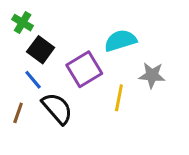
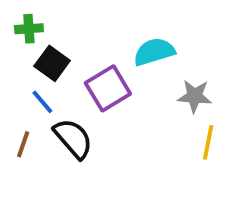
green cross: (23, 23) -> (29, 29), turned -35
yellow line: (119, 98) -> (208, 142), moved

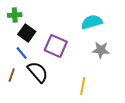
cyan semicircle: (154, 52) -> (92, 22), moved
purple square: (108, 88) -> (56, 46), turned -35
yellow line: (208, 142) -> (83, 86), moved

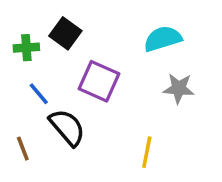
green cross: (15, 15) -> (26, 48), moved
black square: (27, 33) -> (65, 33), moved
brown line: (12, 75) -> (23, 149), moved, turned -40

